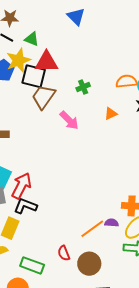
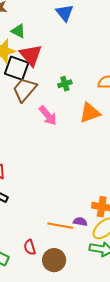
red triangle: (46, 62) -> (31, 55), turned 45
orange triangle: (111, 114) -> (90, 113), size x1.6
orange line: (92, 229) -> (60, 226), turned 40

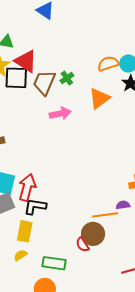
brown trapezoid: (25, 90) -> (44, 83), moved
pink arrow: (48, 115) -> (60, 113), turned -45
brown circle: (54, 260) -> (93, 234), moved

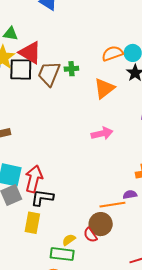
green cross: (67, 78) -> (71, 69), turned 32
pink arrow: (60, 113) -> (102, 133), moved
yellow semicircle: (20, 255) -> (69, 240), moved

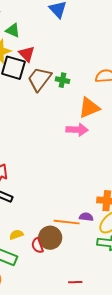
red triangle: (30, 53) -> (27, 54), size x0.7
pink arrow: (102, 133) -> (77, 130), moved
yellow semicircle: (69, 240) -> (16, 235), moved

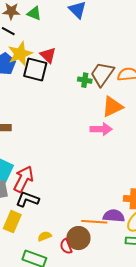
green triangle: (13, 30) -> (34, 13), moved
brown trapezoid: (39, 79) -> (102, 74), moved
purple semicircle: (86, 217) -> (114, 216), size x1.5

